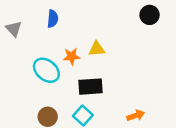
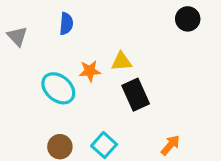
black rectangle: (90, 87) -> (136, 95), moved, turned 70
orange arrow: (136, 115) -> (170, 145), turned -30

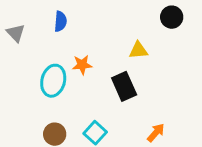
yellow triangle: (121, 61) -> (138, 50), moved
cyan ellipse: (58, 88) -> (53, 81), turned 64

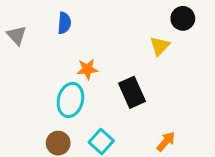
yellow triangle: (138, 50) -> (160, 46), moved, turned -42
cyan ellipse: (53, 81) -> (70, 100), moved

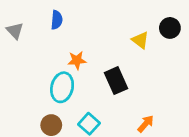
black circle: (183, 18) -> (170, 28), moved
yellow triangle: (160, 46) -> (140, 40), turned -36

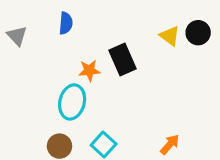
yellow triangle: (140, 40) -> (170, 36), moved
black rectangle: (116, 81) -> (122, 59), moved

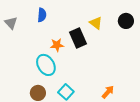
yellow triangle: (170, 36) -> (96, 23), moved
cyan ellipse: (72, 102) -> (46, 65), turned -45

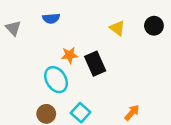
blue semicircle: (42, 15) -> (51, 18), turned 80
black rectangle: (78, 38) -> (95, 64), moved

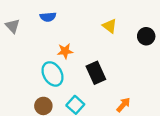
black circle: (154, 26) -> (146, 36), moved
black rectangle: (95, 64) -> (96, 73), moved

